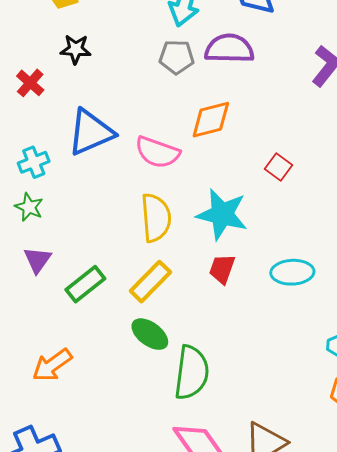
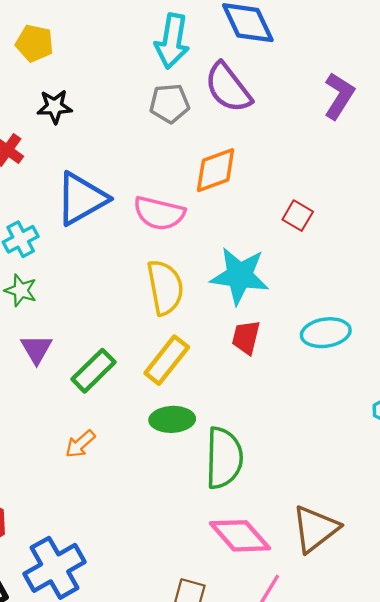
purple semicircle: (229, 49) -> (228, 88), turned -123
green ellipse: (150, 334) -> (172, 419), turned -33
orange arrow: (52, 365) -> (80, 444), moved, size x0.7

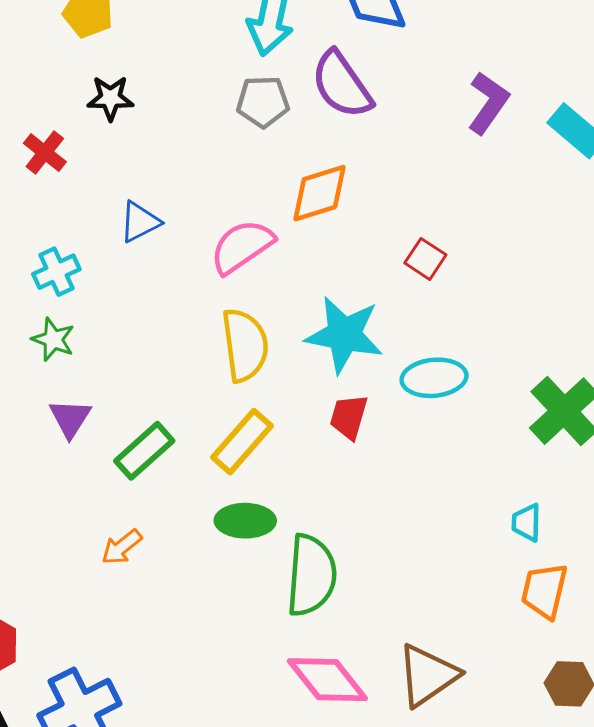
blue triangle: (81, 199) -> (140, 222), size x0.6
pink semicircle: (159, 213) -> (242, 246), turned 129
cyan ellipse: (326, 333) -> (434, 378), moved

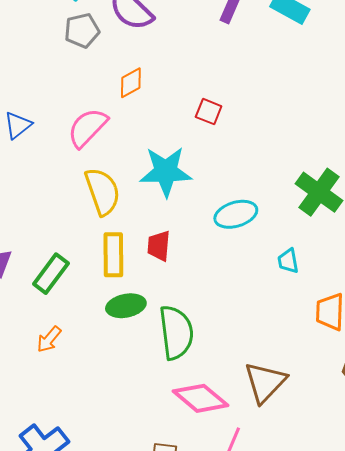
orange diamond: (320, 193) -> (131, 83), size x0.7
cyan ellipse: (434, 378) -> (236, 214), moved
red trapezoid: (349, 417) -> (159, 246), moved
yellow rectangle: (242, 442) -> (113, 255), turned -30
cyan trapezoid: (527, 523) -> (288, 261), moved

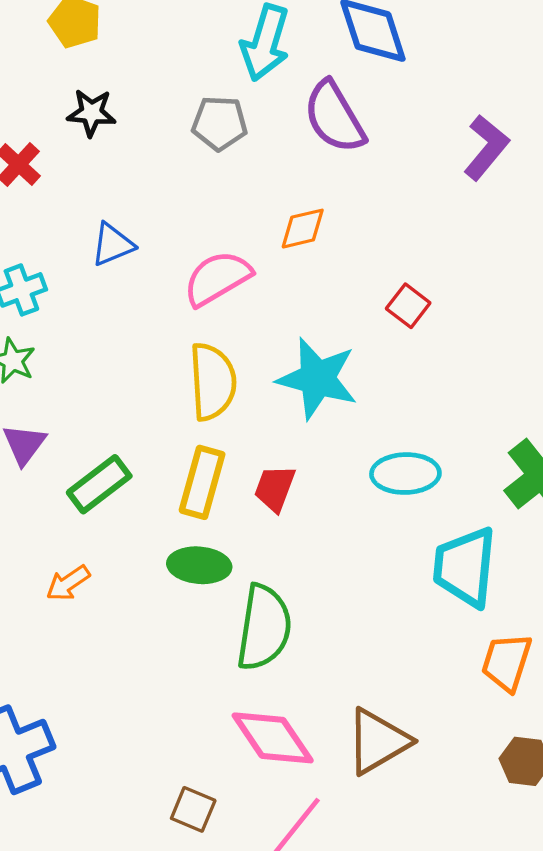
gray pentagon: (82, 31) -> (220, 123), moved
cyan trapezoid: (288, 261) -> (465, 567), size x2.0

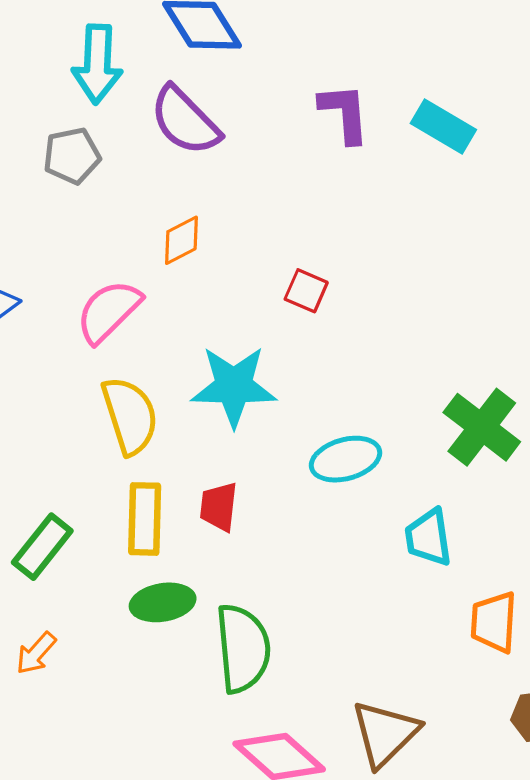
purple L-shape: (486, 147) -> (344, 113), turned -30
cyan trapezoid: (465, 567) -> (428, 537), size x0.7

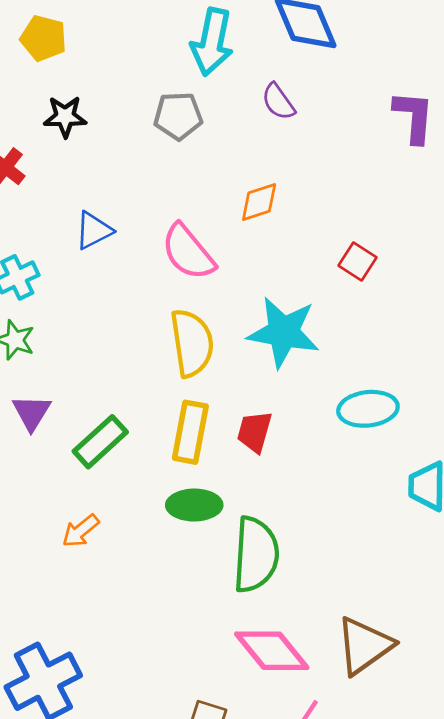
purple semicircle: (185, 121) -> (278, 102), size x0.6
pink semicircle: (109, 311) -> (188, 252), turned -94

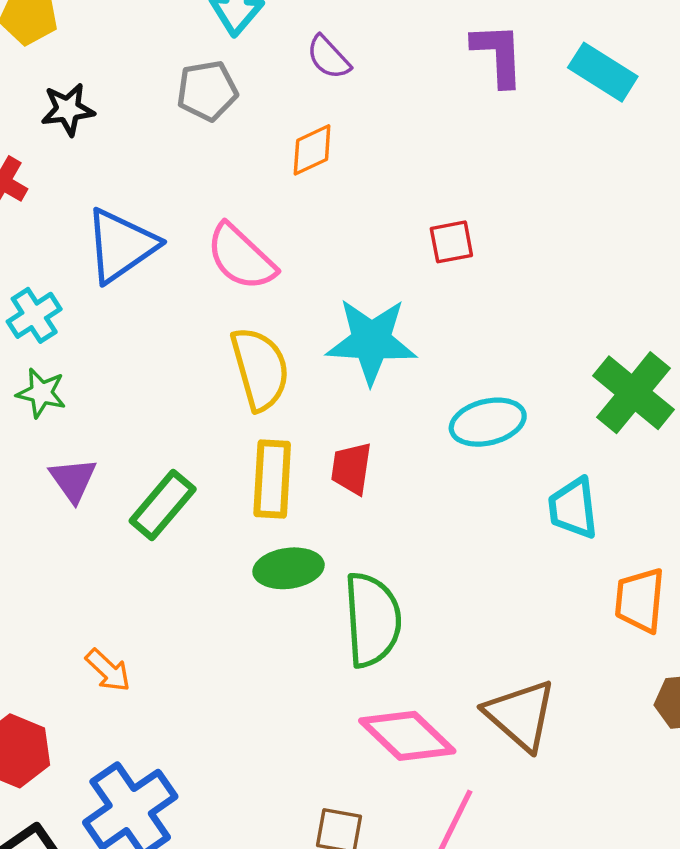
orange diamond: (259, 202) -> (312, 150), moved
blue triangle: (94, 230) -> (121, 245), size x1.6
red square: (357, 261) -> (451, 242), turned -36
orange arrow: (81, 531) -> (108, 670), moved, turned -90
brown triangle: (364, 646) -> (521, 715), turned -36

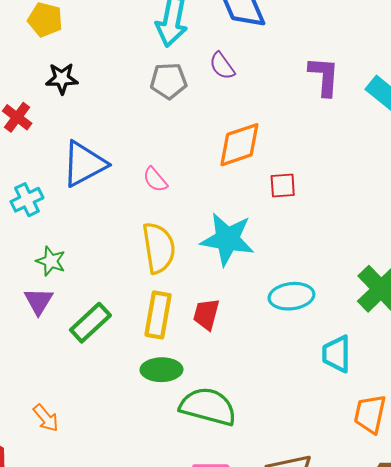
gray pentagon: (207, 91) -> (169, 81), moved
orange diamond: (312, 150) -> (239, 145), moved, size x1.5
pink semicircle: (241, 257) -> (155, 180), size x0.6
green star: (41, 393) -> (51, 261), moved
green semicircle: (372, 620) -> (208, 407), turned -78

